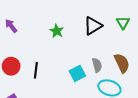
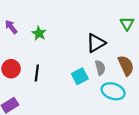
black triangle: (93, 26) -> (96, 43), moved
green star: (57, 31) -> (39, 33), moved

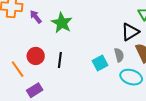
green star: (39, 33) -> (62, 23), size x1.5
black triangle: (96, 43) -> (130, 32), moved

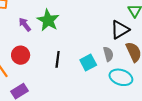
purple arrow: (36, 17) -> (25, 24), moved
black line: (60, 60) -> (58, 59), moved

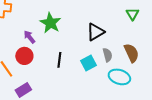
purple arrow: (25, 24) -> (29, 37), moved
black triangle: (120, 30) -> (95, 32), moved

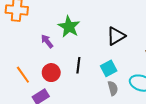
gray semicircle: (107, 55) -> (113, 88), moved
red circle: (24, 56) -> (51, 73), moved

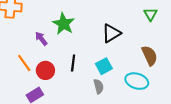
orange line: (23, 75) -> (24, 63), moved
gray semicircle: (113, 88) -> (99, 86), moved

